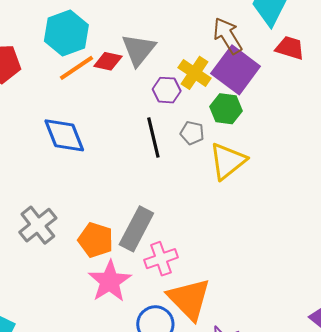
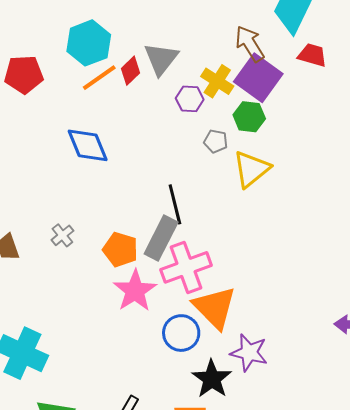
red diamond: (108, 61) -> (131, 71), turned -56
black line: (153, 138) -> (175, 204), moved
gray cross: (38, 225) -> (62, 235), size x0.6
pink cross: (161, 259) -> (186, 267), size x1.5

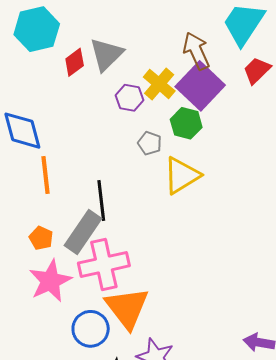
red trapezoid: (312, 55) -> (257, 70), turned -68
orange line: (99, 78) -> (46, 175), moved, turned -69
orange pentagon: (120, 249) -> (41, 238), size x0.7

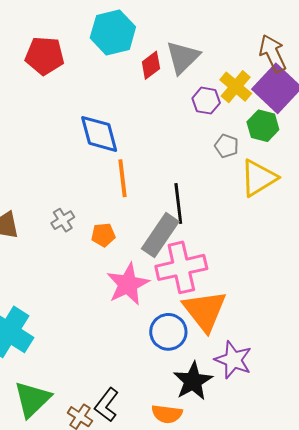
orange pentagon: (41, 238) -> (103, 235), moved, turned -30

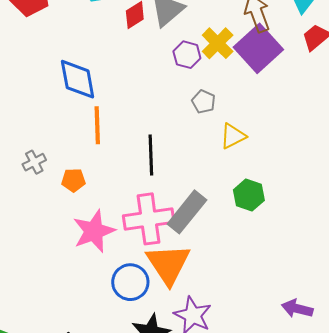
green hexagon: (263, 126) -> (249, 195), moved
yellow triangle: (259, 178) -> (233, 136), size x0.7
gray rectangle: (160, 235) -> (187, 212), moved

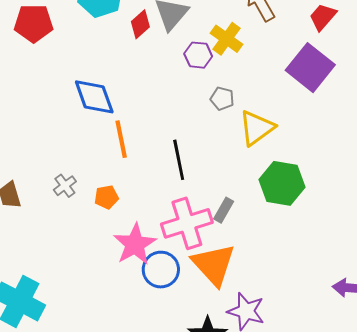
purple square: (258, 48) -> (310, 68), moved
yellow triangle: (233, 136) -> (257, 128), size x1.4
green hexagon: (249, 195) -> (282, 183), size x1.4
gray rectangle: (187, 212) -> (224, 210), size x0.6
blue circle: (130, 282) -> (161, 270), moved

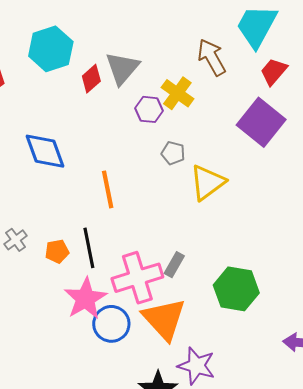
orange line: (121, 139) -> (108, 189), moved
black line: (179, 160) -> (89, 248), moved
green hexagon: (282, 183) -> (236, 289), moved

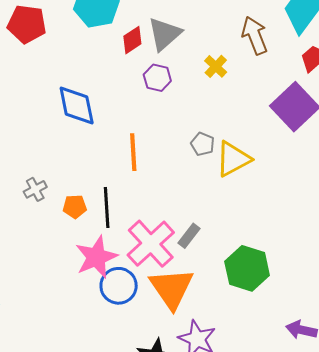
yellow cross: (177, 93) -> (216, 66), size x0.7
purple hexagon: (149, 109) -> (157, 78), moved
gray pentagon: (173, 153) -> (203, 144), moved
pink cross: (137, 278) -> (151, 244), turned -33

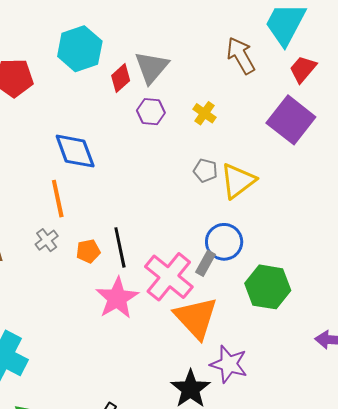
yellow cross: (216, 66) -> (204, 113), moved
orange line: (133, 152) -> (58, 199), moved
blue circle: (119, 286) -> (224, 242), moved

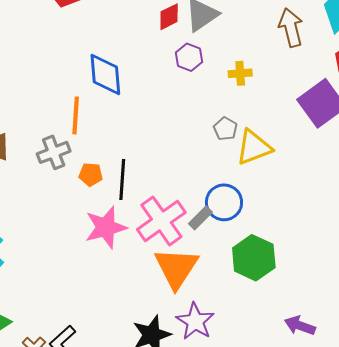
yellow cross: (204, 113) -> (240, 73), turned 35
gray cross: (47, 240) -> (54, 152), size x1.4

